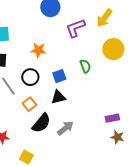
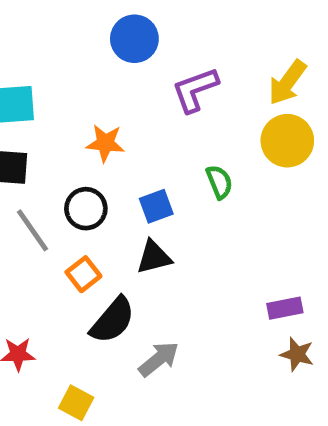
yellow arrow: (104, 18) -> (287, 82), moved
gray arrow: (65, 128) -> (159, 359), moved

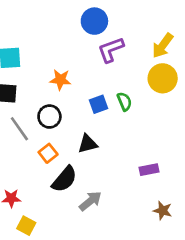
blue circle: (134, 39) -> (94, 21), moved
blue square: (156, 206) -> (99, 104), moved
purple rectangle: (285, 308) -> (149, 170), moved
brown star: (297, 354) -> (163, 211), moved
yellow square: (76, 403) -> (26, 226), moved

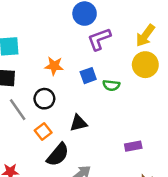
green semicircle: (124, 102) -> (111, 85), turned 119
blue square: (99, 104) -> (88, 76), moved

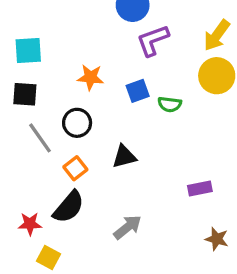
black semicircle: (58, 155) -> (69, 207), moved

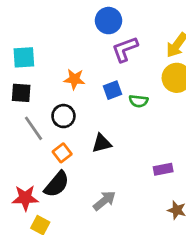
red star: (30, 224) -> (25, 198), size x1.4

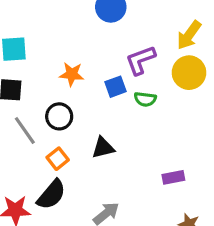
purple L-shape: (125, 49) -> (141, 60), moved

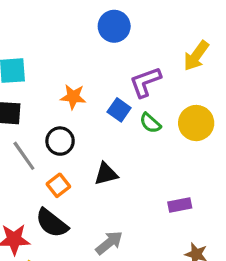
yellow circle: (189, 73) -> (196, 123), moved
blue square: (115, 87) -> (119, 110), turned -35
green semicircle: (145, 99) -> (150, 123), turned 35
black semicircle: (51, 195) -> (52, 223), turned 88

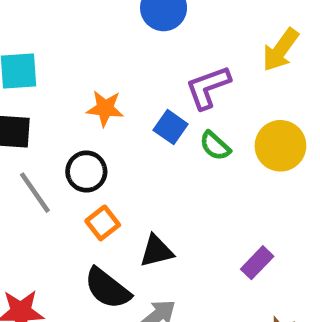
black triangle: (106, 174) -> (157, 251), moved
orange square: (58, 185) -> (103, 223), moved
purple rectangle: (180, 205) -> (257, 263), turned -35
black semicircle: (52, 223) -> (107, 288), moved

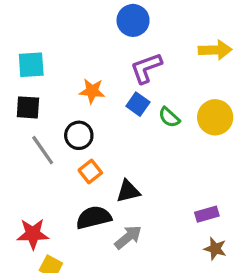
yellow arrow: (280, 50) -> (215, 50), turned -128
purple L-shape: (208, 87) -> (146, 68), moved
purple rectangle: (257, 263) -> (207, 214), moved, turned 30
black semicircle: (107, 288) -> (94, 217), turned 128

